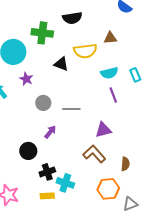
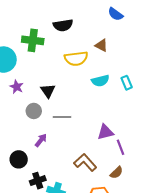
brown triangle: (110, 38) -> (101, 45), turned 32
black triangle: (61, 64) -> (48, 91), moved, turned 35
purple line: (113, 95) -> (121, 147), moved
purple triangle: (103, 130) -> (105, 132), moved
brown semicircle: (125, 164) -> (116, 173), turned 40

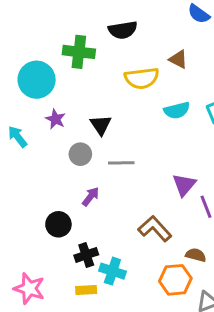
purple triangle: (105, 132) -> (184, 185), turned -36
brown semicircle: (116, 173) -> (196, 255), moved, turned -120

